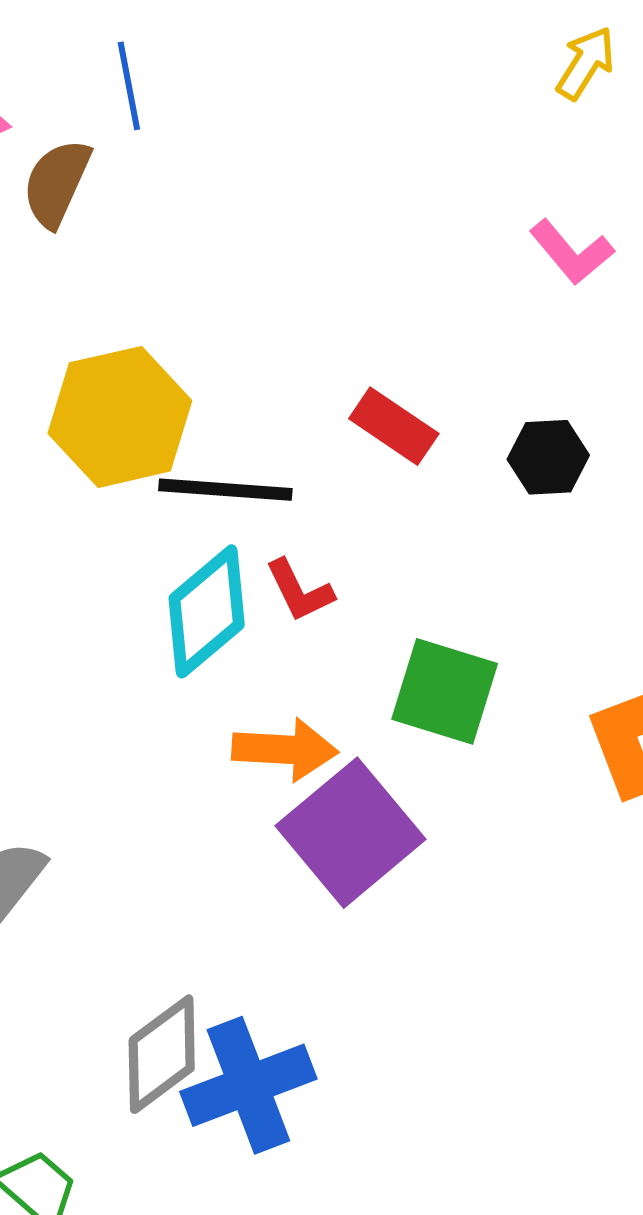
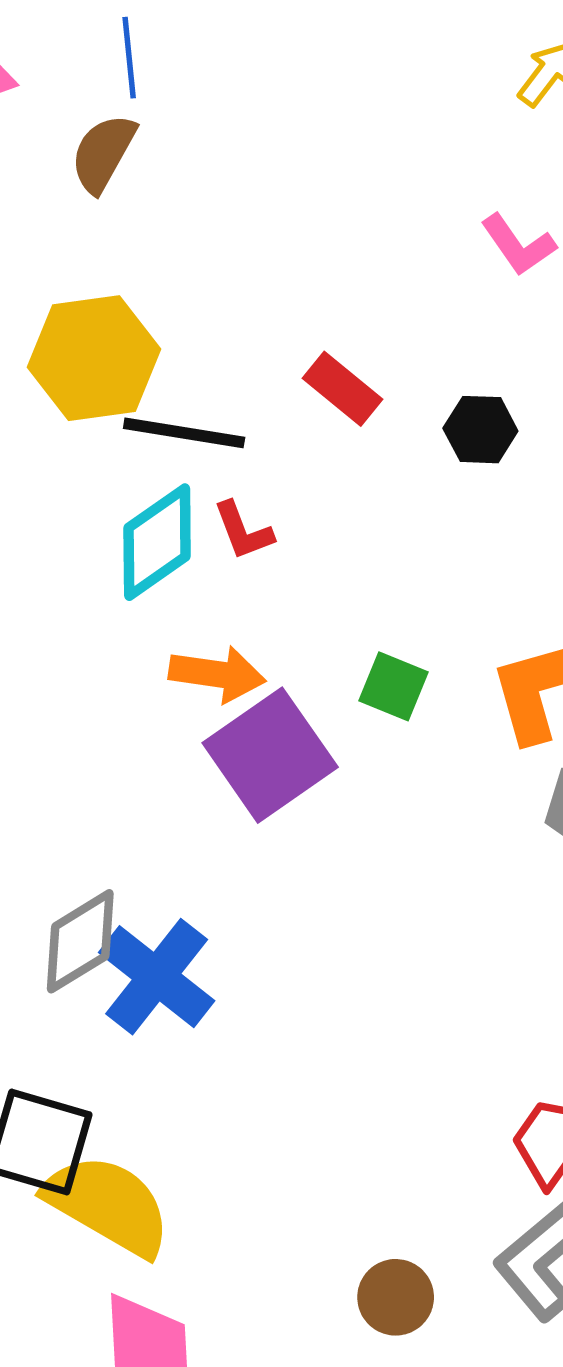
brown semicircle: (57, 183) -> (103, 153), moved
green square: (445, 691) -> (393, 686), moved, size x0.7
blue cross: (248, 1085) -> (157, 977), turned -36

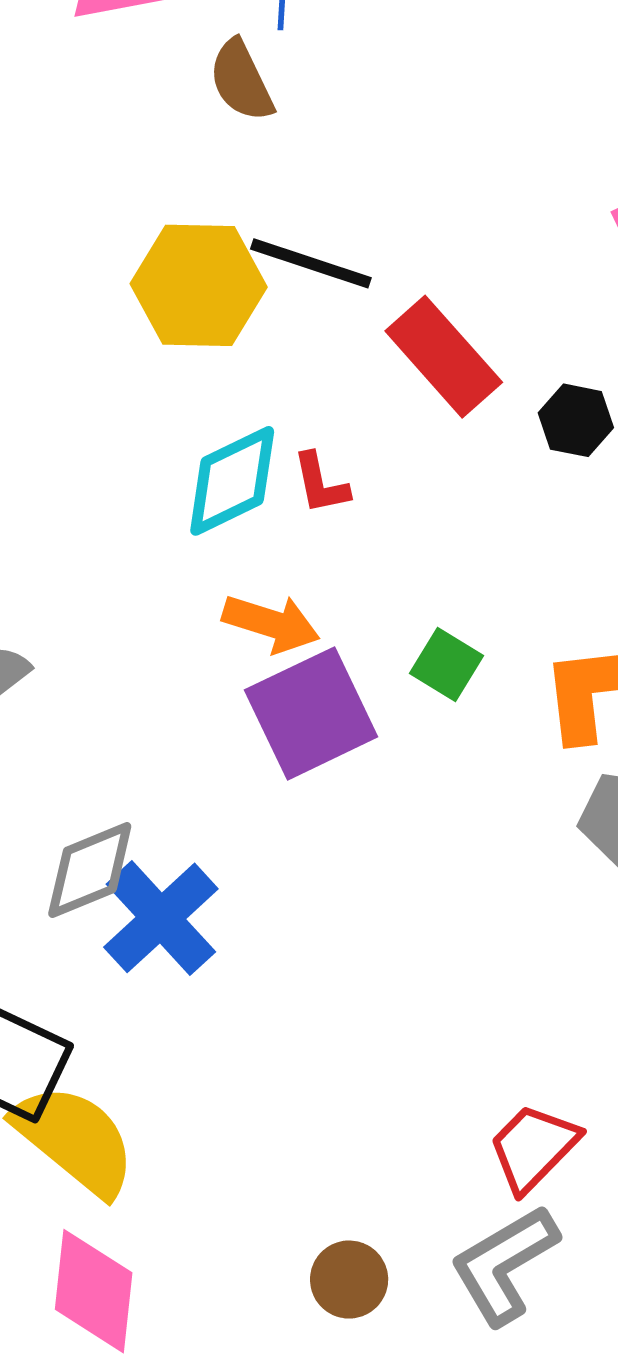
brown semicircle: (103, 153) -> (241, 81), turned -64
red rectangle: (342, 389) -> (444, 357), size x1.5
black line: (184, 433) -> (311, 263), moved

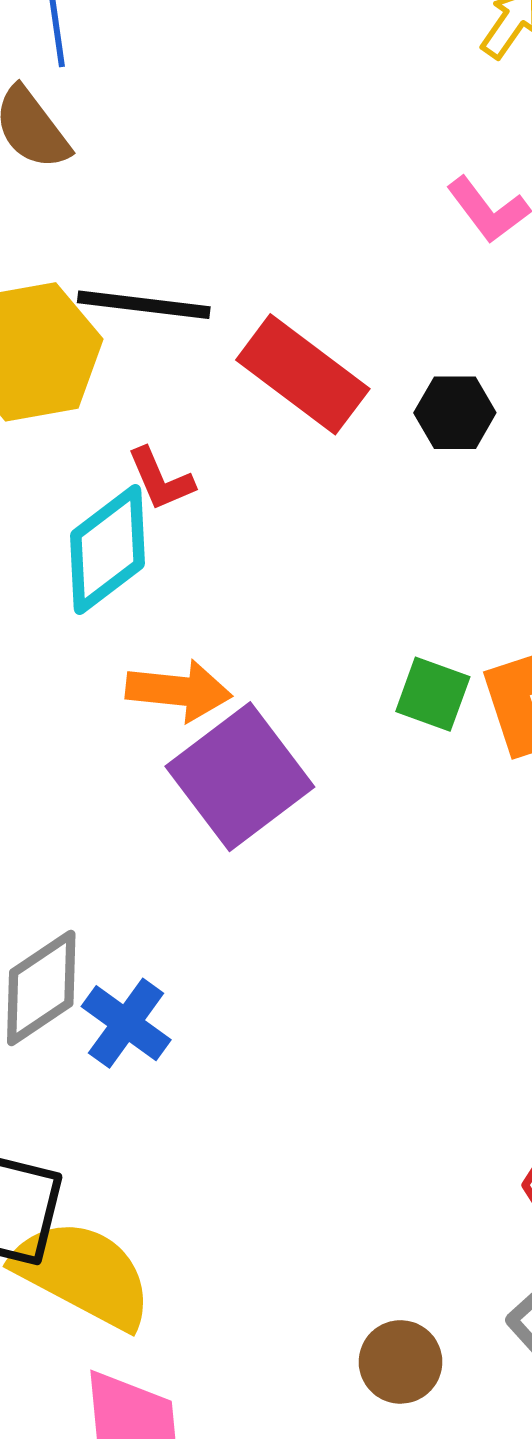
red L-shape: (321, 483) -> (161, 479), moved
green square: (447, 665) -> (433, 694), moved
blue cross: (161, 918) -> (126, 1023), size x0.7

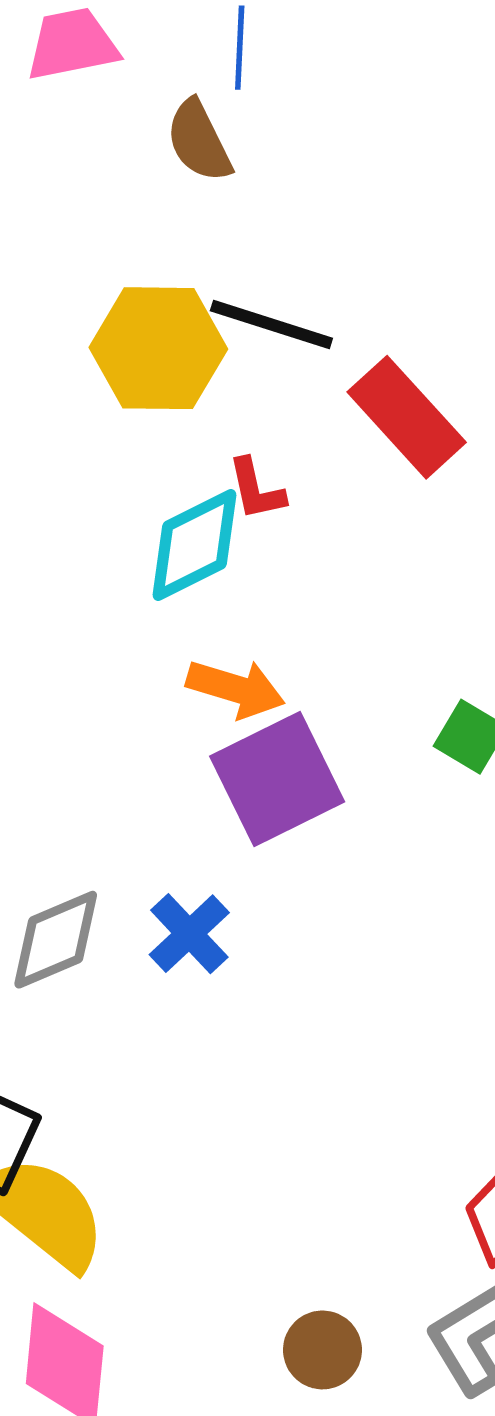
blue cross: (126, 1023) -> (189, 934), moved

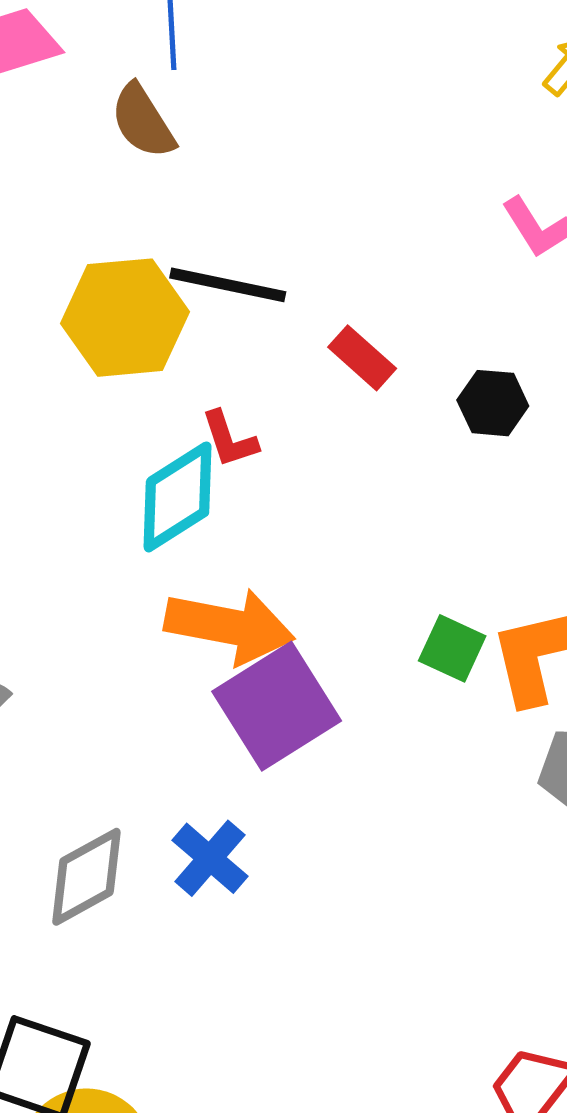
red rectangle: (407, 417) -> (362, 358), size x0.6
orange arrow: (236, 689) -> (229, 626), size x1.4

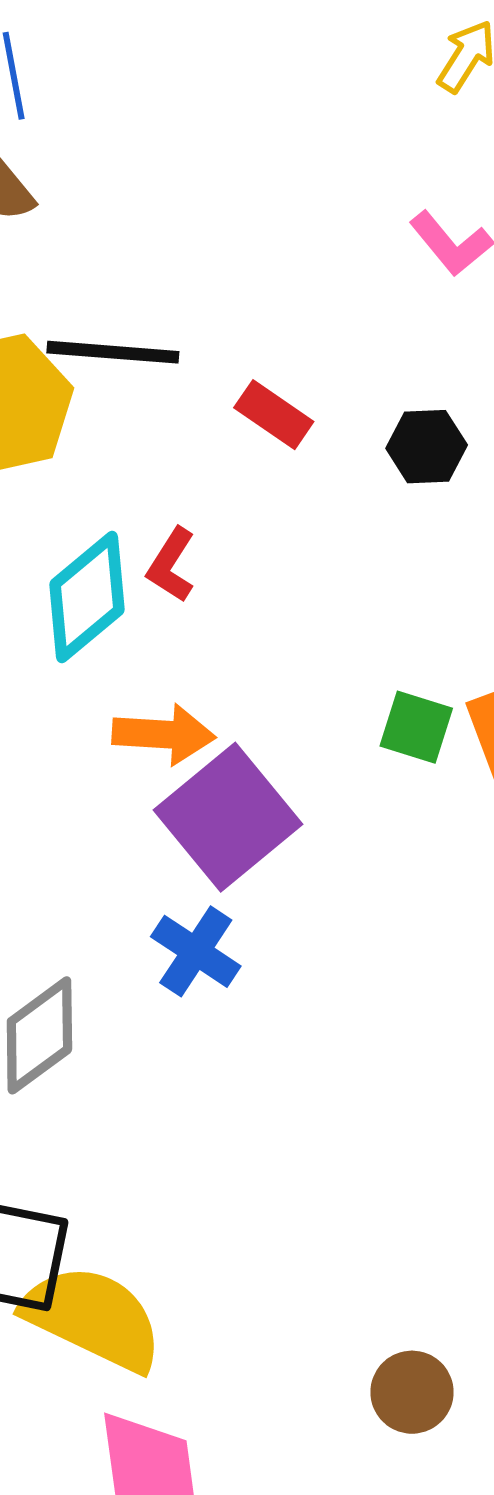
red L-shape: (229, 439) -> (171, 565), moved, turned 58
orange arrow: (229, 626) -> (164, 734), size x0.7
blue cross: (210, 858) -> (196, 951), moved

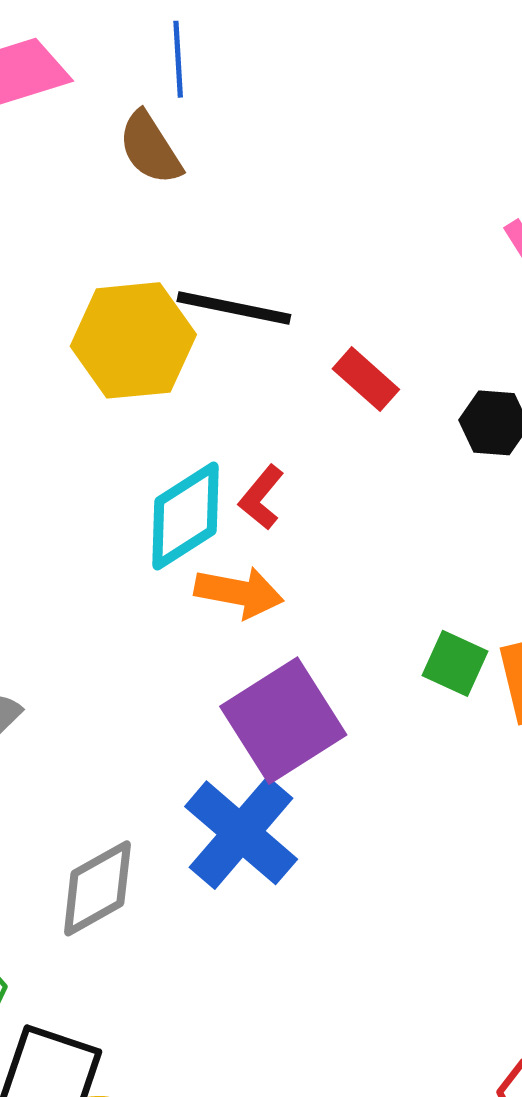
orange arrow: (164, 734) -> (239, 592), moved
blue cross: (196, 951) -> (241, 833), size x1.5

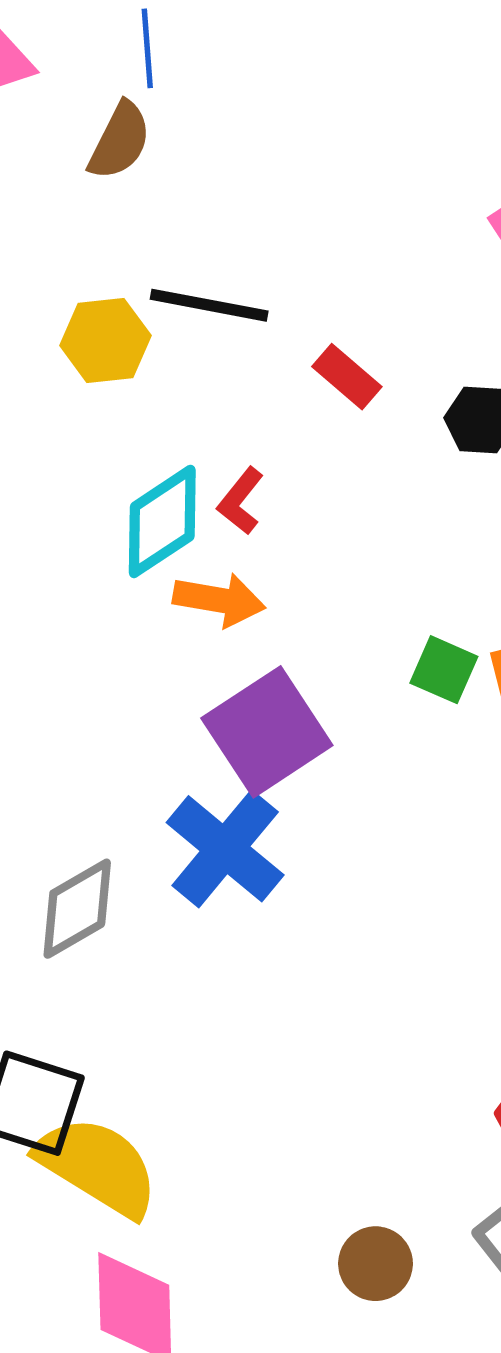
brown semicircle: (150, 148) -> (120, 141), turned -120
yellow hexagon: (133, 340) -> (105, 340), size x0.7

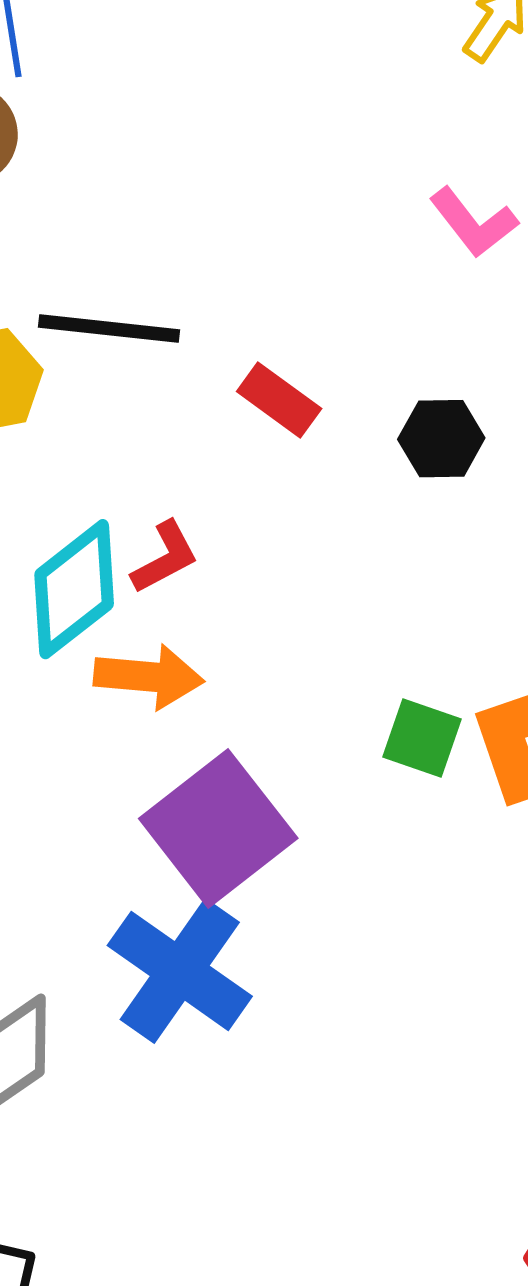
red L-shape: (241, 501) -> (165, 557), turned -152

